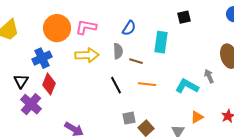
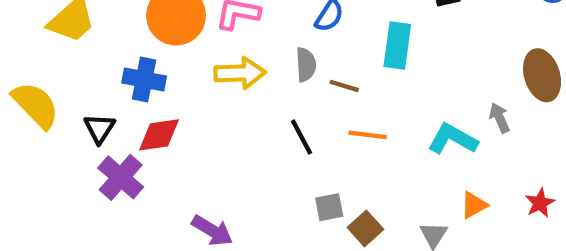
blue cross: (42, 58) -> (144, 80), turned 36
red diamond: (49, 84) -> (159, 135), turned 60

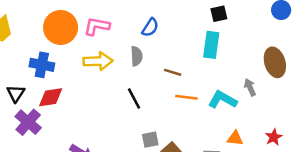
cyan rectangle: (397, 45) -> (211, 45), moved
brown line: (344, 86) -> (173, 72), moved
orange line: (368, 135) -> (186, 97), moved
orange triangle: (474, 205) -> (235, 138), turned 35

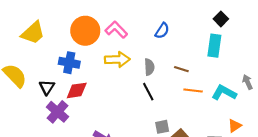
black square: (219, 14) -> (221, 19), turned -32
pink L-shape: (97, 26) -> (116, 30), turned 35
gray semicircle: (137, 56) -> (149, 67), moved
orange triangle: (235, 138) -> (235, 126), turned -40

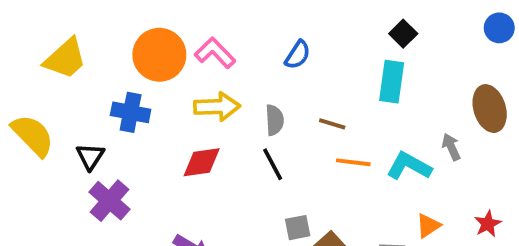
red diamond: (77, 90) -> (202, 162), moved

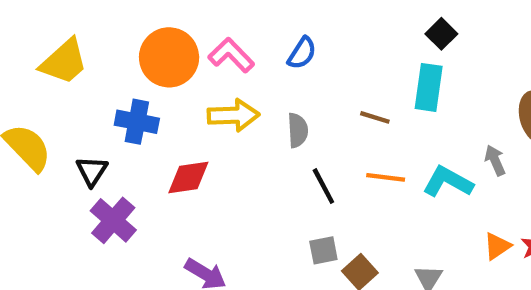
blue semicircle: (298, 55) -> (302, 53), moved
brown line: (332, 124) -> (375, 117), moved
red diamond: (202, 162) -> (188, 177), moved
black line: (273, 164) -> (323, 186), moved
orange triangle: (428, 226) -> (497, 246), moved

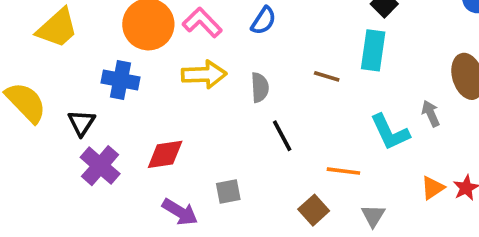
red diamond: (188, 177) -> (165, 154), moved
orange line: (386, 177) -> (343, 171), moved
cyan L-shape: (448, 182) -> (390, 132), turned -144
gray square: (323, 250) -> (228, 192), moved

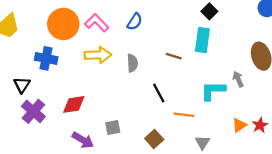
cyan L-shape: (390, 132) -> (213, 91), turned 115
black line: (282, 136) -> (159, 93), moved
brown square: (314, 210) -> (154, 139), moved

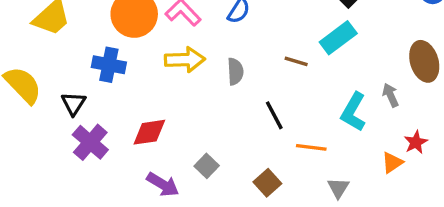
cyan rectangle: (202, 40) -> (338, 38), turned 45
cyan L-shape: (213, 91) -> (353, 112), turned -60
red star: (260, 125) -> (416, 142), moved
gray square: (113, 127) -> (207, 166), turned -35

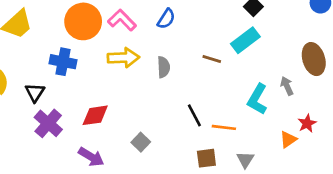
black line: (274, 115) -> (194, 115), moved
brown square: (267, 183) -> (206, 158), moved, turned 35
purple arrow: (163, 184) -> (91, 157), moved

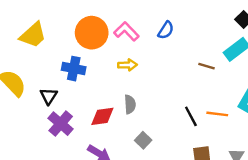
yellow arrow: (123, 58) -> (128, 65), size x0.7
gray semicircle: (164, 67) -> (130, 104), moved
orange line: (224, 127) -> (217, 114), moved

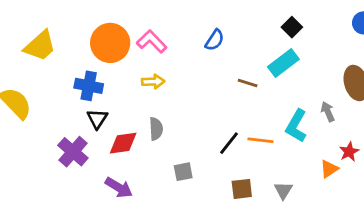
blue semicircle: (166, 30) -> (215, 40), moved
black triangle: (49, 96) -> (97, 119), moved
black line: (191, 116) -> (229, 143), turned 66
gray square: (143, 140) -> (183, 172), moved, turned 35

